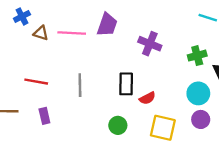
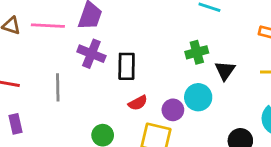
purple cross: (150, 44) -> (91, 54), moved
black rectangle: (126, 84) -> (127, 66), moved
purple circle: (201, 119) -> (173, 110), moved

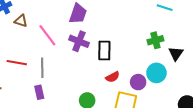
pink line: (48, 26) -> (47, 35), moved, turned 50
gray line: (58, 87) -> (42, 68), moved
purple rectangle: (16, 124) -> (39, 92), moved

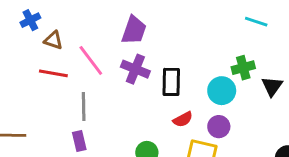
red line: (17, 63) -> (53, 73), moved
cyan circle: (156, 73) -> (222, 91), moved

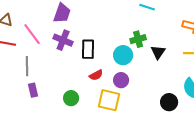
purple rectangle: (79, 141) -> (33, 90), moved

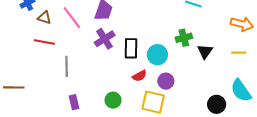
pink line: (32, 34) -> (72, 18), moved
purple cross: (63, 40) -> (105, 39), turned 36
cyan circle: (123, 55) -> (157, 55), moved
purple rectangle: (33, 90) -> (74, 102), moved

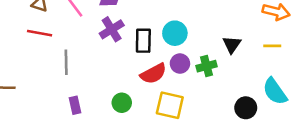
green cross: (184, 38) -> (207, 66), moved
cyan circle: (157, 55) -> (175, 33), moved
red semicircle: (139, 76) -> (153, 74), size x1.5
purple circle: (166, 81) -> (180, 64), moved

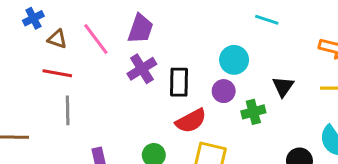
cyan circle: (175, 33) -> (234, 60), moved
gray line: (66, 62) -> (68, 110), moved
purple circle: (180, 64) -> (224, 91), moved

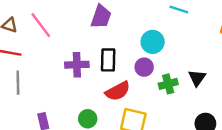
purple trapezoid: (140, 29) -> (101, 17), moved
purple cross: (142, 69) -> (77, 65), moved, turned 30
black triangle: (283, 87) -> (197, 78), moved

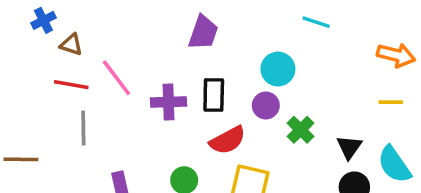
pink line: (41, 25) -> (116, 78), moved
black triangle: (197, 78) -> (349, 147), moved
green cross: (168, 84) -> (301, 130), turned -30

